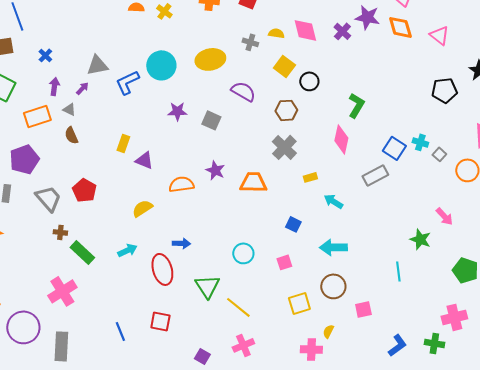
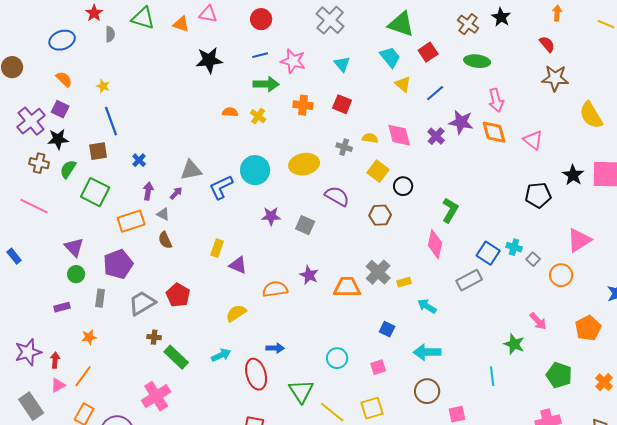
gray cross: (284, 147) -> (378, 272), moved
gray trapezoid: (48, 198) -> (142, 303), turned -80
yellow square: (299, 303) -> (372, 408), moved

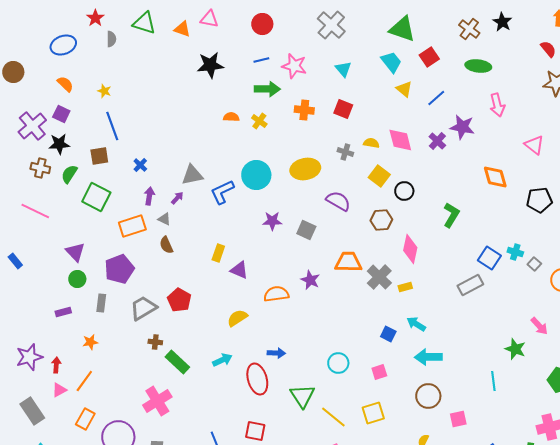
orange diamond: (494, 132) -> (495, 177), moved
pink diamond: (435, 244) -> (410, 249), moved
orange trapezoid: (347, 287) -> (348, 262), moved
cyan arrow: (427, 306) -> (416, 324), moved

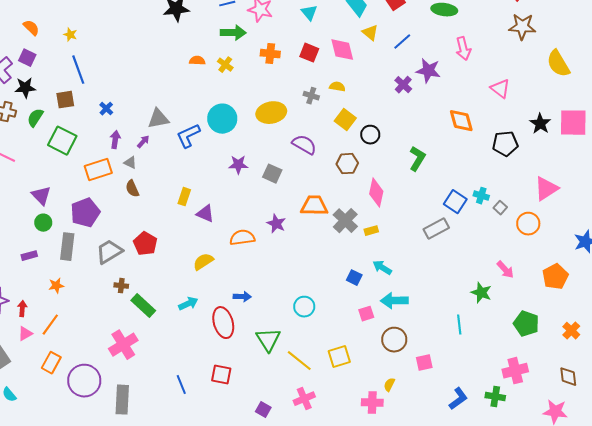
pink diamond: (400, 140) -> (342, 50), moved
gray rectangle: (101, 303) -> (67, 247), size x1.5
pink square: (379, 372) -> (366, 314), moved

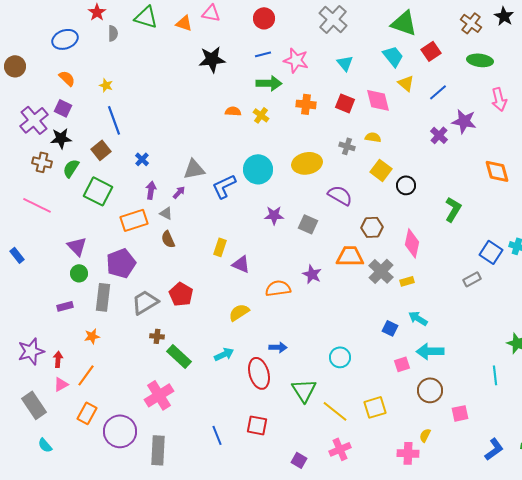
brown square: (65, 100) -> (101, 150), turned -30
brown hexagon: (347, 164) -> (372, 227), moved
gray rectangle: (436, 229) -> (472, 279), size x0.7

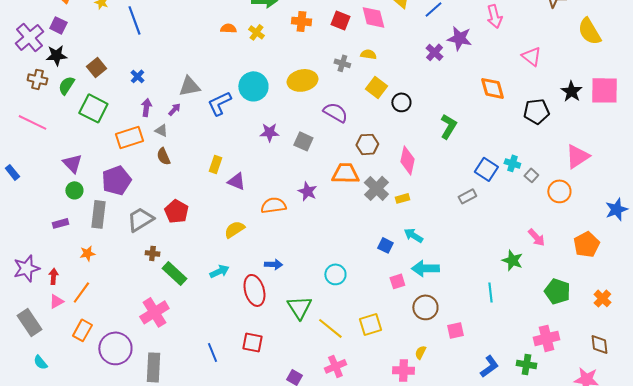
blue line: (114, 120) -> (134, 20), moved

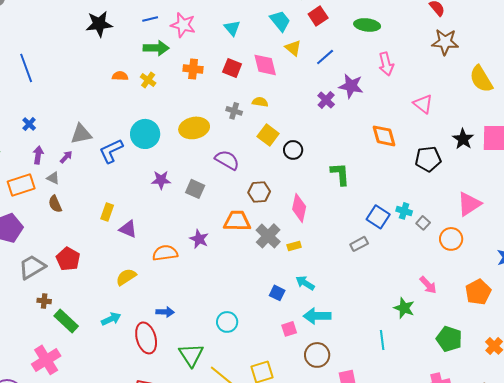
green L-shape: (448, 126) -> (340, 174), turned -35

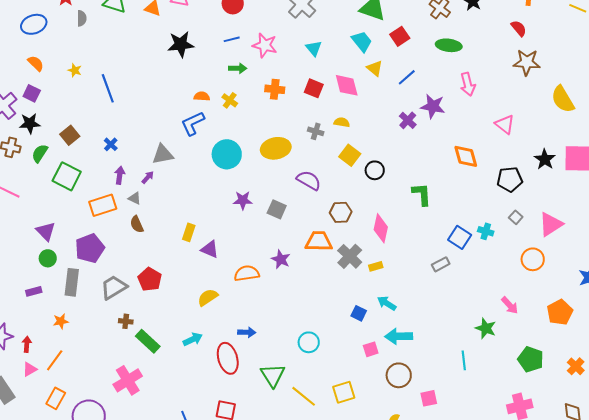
green arrow: (156, 48) -> (238, 68), size x0.7
blue L-shape: (111, 151) -> (193, 123), moved
gray square: (423, 223) -> (516, 217), moved

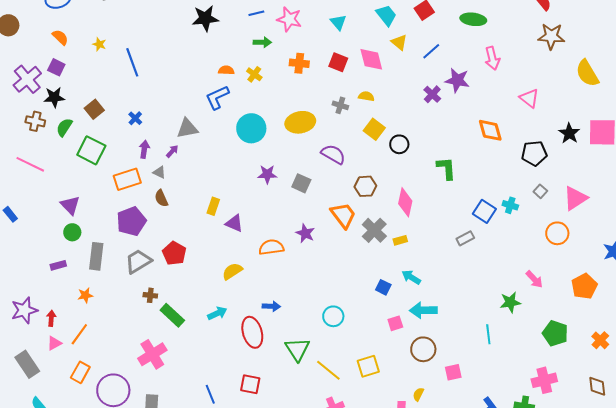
orange trapezoid: (319, 241) -> (343, 215), turned 52
purple pentagon: (90, 248) -> (131, 221), moved
green star: (486, 328) -> (510, 302), turned -30

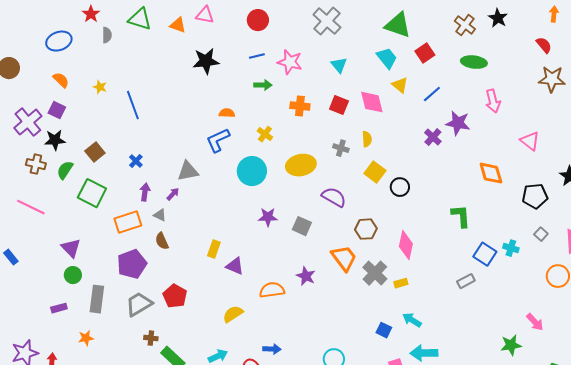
yellow cross: (254, 74) -> (265, 134), moved
yellow semicircle: (366, 96) -> (367, 139), turned 77
green L-shape: (446, 168) -> (461, 216), moved

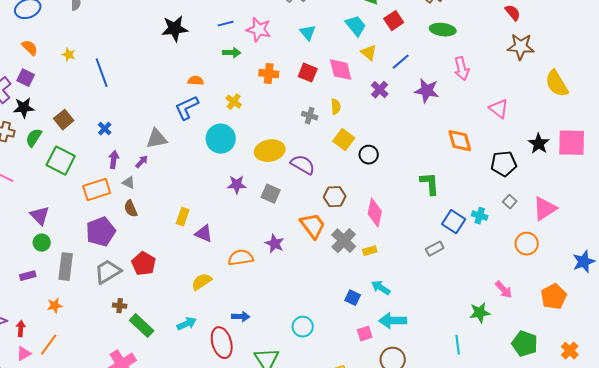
purple cross: (433, 137) -> (380, 90), moved
yellow ellipse: (301, 165) -> (270, 151), moved

